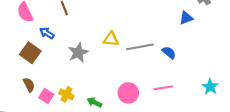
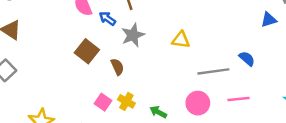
blue arrow: (47, 33) -> (107, 18), moved
gray line: (140, 47) -> (213, 71), moved
gray star: (78, 53) -> (133, 35), moved
brown semicircle: (29, 85) -> (117, 67), moved

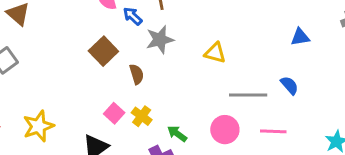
blue triangle: (269, 20) -> (300, 37), moved

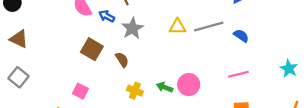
gray line: (248, 95) -> (209, 27), moved
pink square: (114, 113) -> (80, 91), moved
pink circle: (225, 130) -> (189, 85), moved
green arrow: (177, 134) -> (165, 87), moved

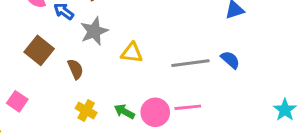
yellow triangle: (177, 27) -> (132, 53), moved
gray line: (209, 27) -> (190, 63), moved
pink line: (239, 74) -> (188, 107), moved

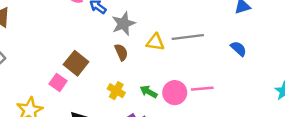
brown square: (39, 50) -> (76, 63), moved
gray line: (190, 63) -> (188, 37), moved
brown semicircle: (75, 69) -> (121, 52), moved

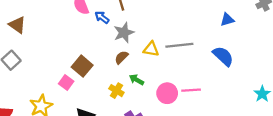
blue semicircle: (238, 49) -> (223, 56), size x1.5
brown semicircle: (121, 52) -> (121, 57), turned -112
green arrow: (149, 92) -> (137, 80), moved

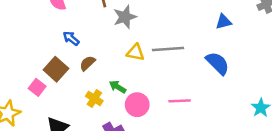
blue arrow: (102, 17) -> (71, 38), moved
gray star: (124, 33) -> (125, 17), moved
brown semicircle: (121, 57) -> (87, 63), moved
pink circle: (167, 93) -> (137, 105), moved

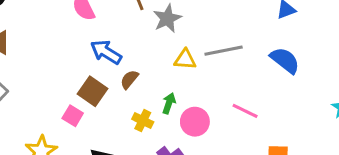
blue arrow: (71, 38) -> (106, 52), size x1.5
green arrow: (118, 87) -> (169, 103), turned 84
pink line: (180, 101) -> (245, 111), turned 35

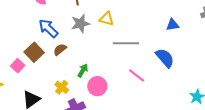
gray star: (167, 19) -> (80, 24), moved
yellow triangle: (185, 60) -> (107, 19), moved
pink line: (245, 111) -> (137, 75), moved
yellow cross: (143, 121) -> (62, 87), moved

